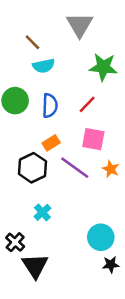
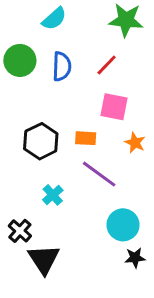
cyan semicircle: (44, 66) -> (54, 19), turned -30
orange rectangle: (51, 143) -> (86, 138), moved, turned 35
purple line: (75, 168) -> (99, 174), moved

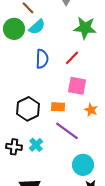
green circle: (20, 60) -> (14, 29), moved
black cross: (20, 231) -> (14, 147), moved, turned -35

